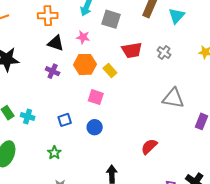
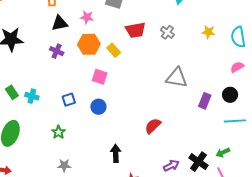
black triangle: (56, 43) -> (60, 23), turned -30

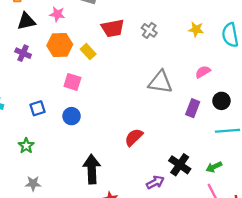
pink semicircle: (237, 67) -> (203, 72), moved
black arrow: (116, 153) -> (92, 169), size x1.4
black cross: (198, 162) -> (180, 165), moved

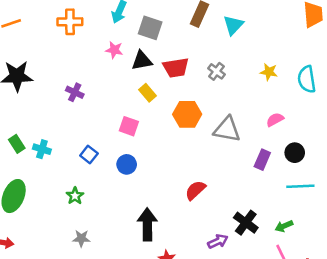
black triangle: (26, 21) -> (142, 61), moved
orange hexagon: (60, 45) -> (187, 114), moved
blue square: (37, 108) -> (89, 154), turned -35

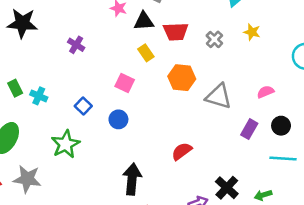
yellow star: (269, 72) -> (252, 32), moved
green star: (75, 196) -> (66, 144), size x1.6
gray star: (81, 238) -> (27, 179), moved, size x1.6

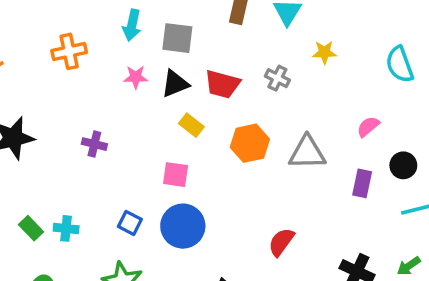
red trapezoid: (176, 32) -> (222, 84), turned 35
blue circle: (118, 119) -> (183, 226), size x1.6

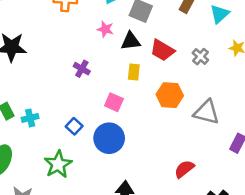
yellow rectangle: (191, 125) -> (134, 72), turned 42
purple cross: (94, 144) -> (82, 69), moved
cyan cross: (66, 228) -> (30, 118), turned -35
red semicircle: (281, 242) -> (184, 169), moved

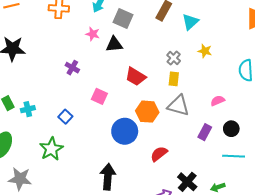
red trapezoid: (162, 50) -> (136, 77), moved
yellow rectangle: (134, 72) -> (174, 79), moved
orange hexagon: (170, 95) -> (147, 112), moved
blue circle: (109, 138) -> (125, 131), moved

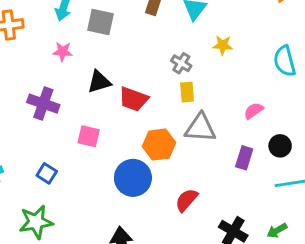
black triangle: (114, 44) -> (99, 82), moved
purple cross: (72, 68) -> (43, 104), size x1.5
green star: (51, 149) -> (36, 222), turned 30

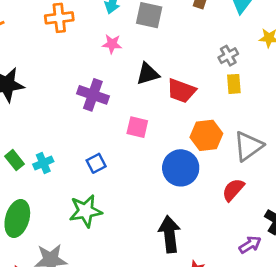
gray cross: (181, 63) -> (228, 56), turned 30
gray triangle: (200, 128) -> (248, 146), moved, turned -40
blue square: (47, 173) -> (96, 163), turned 30

